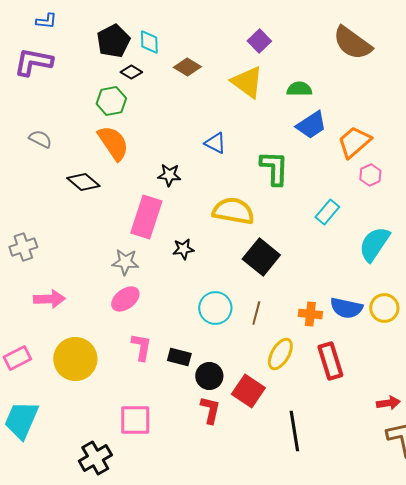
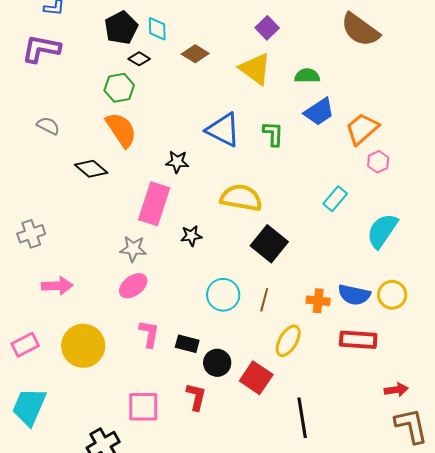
blue triangle: (215, 143) -> (223, 130), size x1.6
green L-shape: (274, 168) -> (273, 134), moved, size x0.7
red rectangle: (330, 361) -> (358, 340), moved, turned -69
red L-shape: (210, 410) -> (196, 397), moved

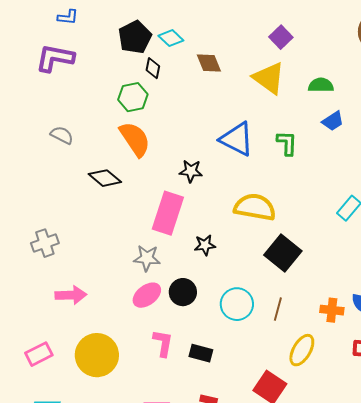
cyan diamond: (157, 29) -> (171, 38), turned -45
brown diamond: (195, 54) -> (209, 63), turned 36
black diamond: (139, 59) -> (153, 68), turned 70
blue trapezoid: (319, 112) -> (333, 121), size x0.7
black circle: (217, 363) -> (183, 292), moved

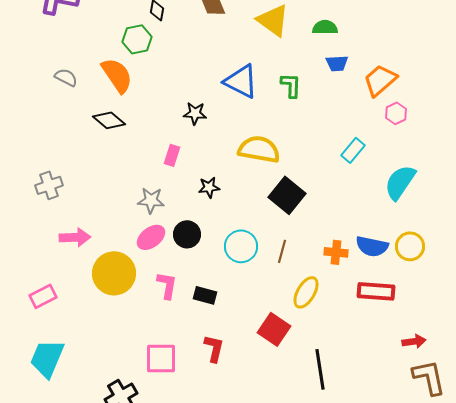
blue trapezoid: (333, 121) -> (337, 63), turned 30
orange semicircle: (135, 139) -> (117, 75), moved
pink rectangle: (168, 213) -> (172, 155), size x0.5
yellow circle: (97, 355) -> (114, 273), moved

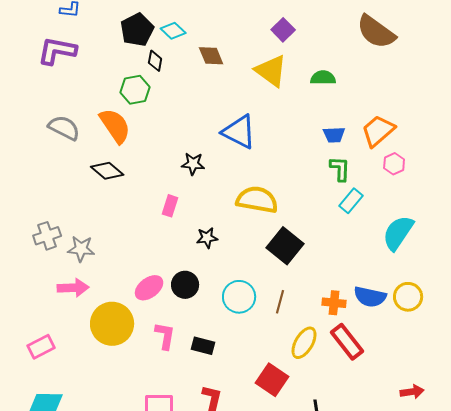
blue trapezoid: (337, 63) -> (334, 135), moved
gray semicircle: (66, 77) -> (64, 128), size x1.4
green L-shape: (291, 85) -> (340, 169), moved
gray star: (151, 200) -> (81, 249), moved
red rectangle: (376, 291) -> (347, 342), moved, turned 48

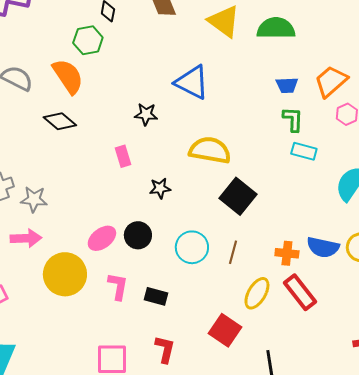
green semicircle: (323, 78) -> (276, 28), size x1.5
cyan rectangle: (351, 201) -> (304, 151), turned 65
pink rectangle: (170, 206) -> (123, 156), turned -35

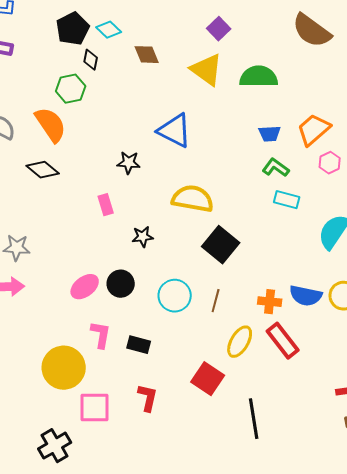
green L-shape: (293, 119) -> (276, 168), turned -56
yellow circle: (65, 274) -> (64, 368), moved

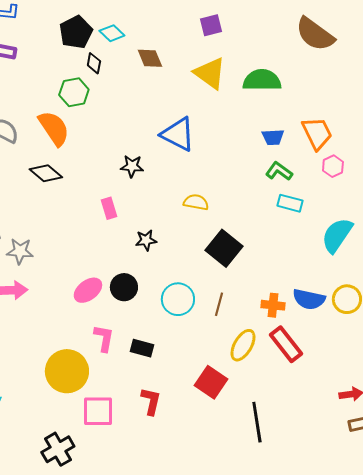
purple square: (219, 29) -> (211, 25), moved, turned 30
orange trapezoid: (314, 130) -> (317, 133), turned 105
yellow semicircle: (193, 199) -> (196, 202), size x0.6

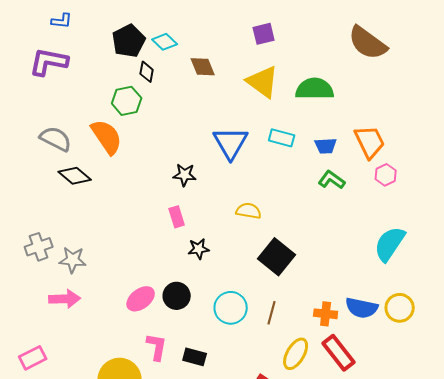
blue triangle: (178, 134) -> (231, 143), turned 33
black diamond: (46, 173) -> (75, 176), moved
cyan rectangle: (290, 203) -> (282, 138), moved
pink rectangle: (109, 208) -> (177, 217), moved

